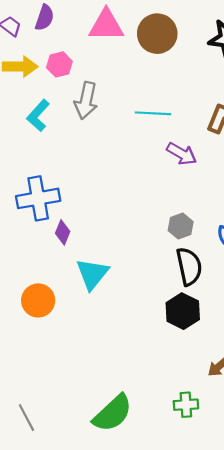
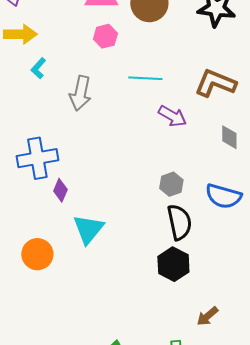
pink hexagon: (59, 64) -> (105, 36), moved
gray arrow: (86, 101) -> (80, 93), moved
cyan L-shape: (38, 115) -> (38, 68), moved, size x0.7

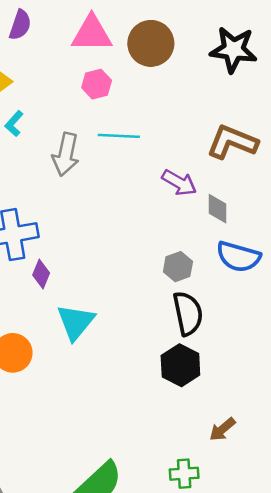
cyan line: (145, 78) -> (119, 136), moved
gray diamond: (229, 137) -> (217, 209), moved
blue semicircle: (223, 196) -> (238, 257), moved

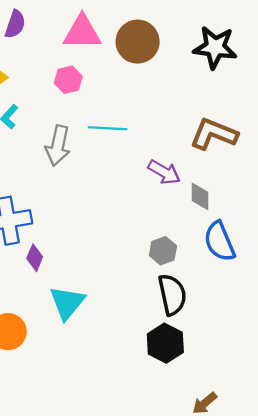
pink hexagon: (97, 84) -> (68, 80), moved
blue semicircle: (238, 257) -> (220, 241), turned 51

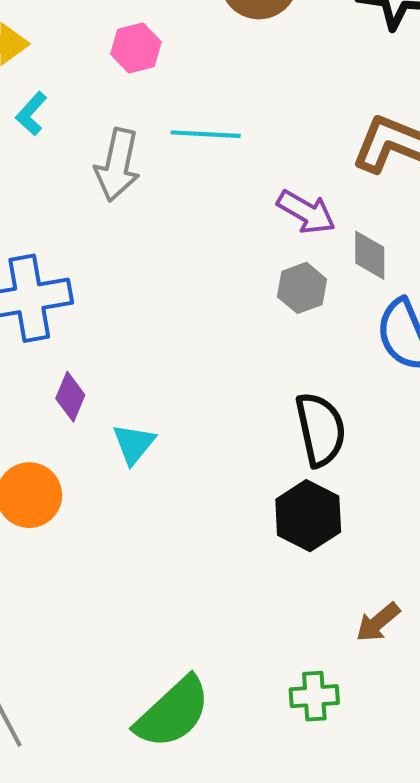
gray hexagon: (163, 251) -> (302, 288), moved
purple diamond: (35, 258) -> (70, 397), moved
cyan triangle: (67, 303) -> (134, 444), size x0.7

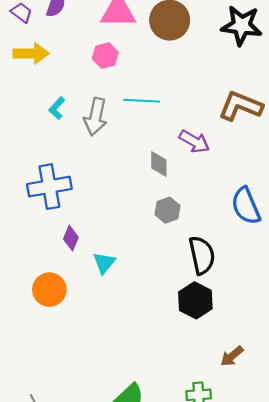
cyan L-shape: (31, 114) -> (57, 108), moved
gray diamond: (370, 255) -> (159, 164), moved
gray hexagon: (302, 288) -> (167, 210), moved

